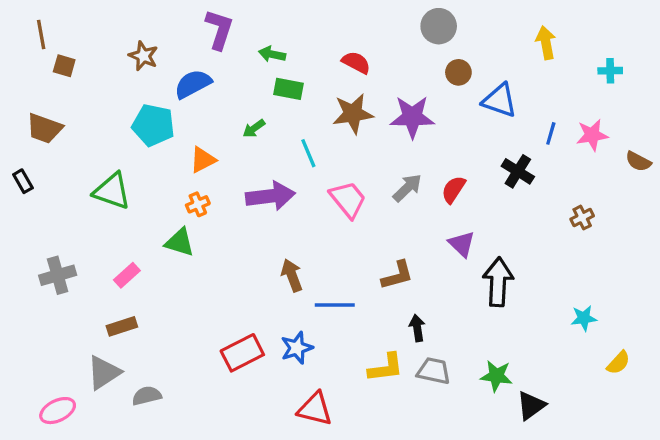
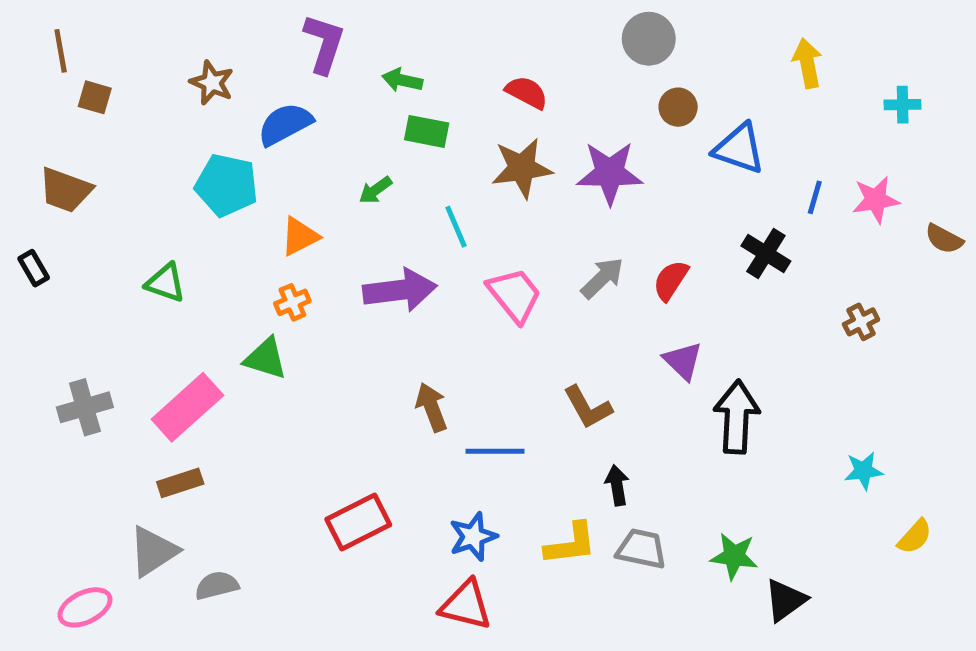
green triangle: (112, 191) -> (165, 283), size x0.7
pink rectangle: (127, 275) -> (187, 407), size x1.8
brown L-shape: (397, 275) -> (588, 407), turned 76
blue star: (297, 348) -> (473, 537), moved

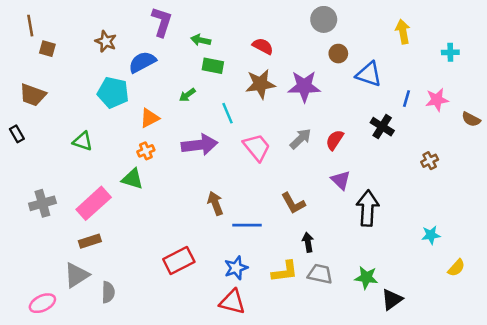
gray semicircle: (217, 585) -> (108, 292), turned 105

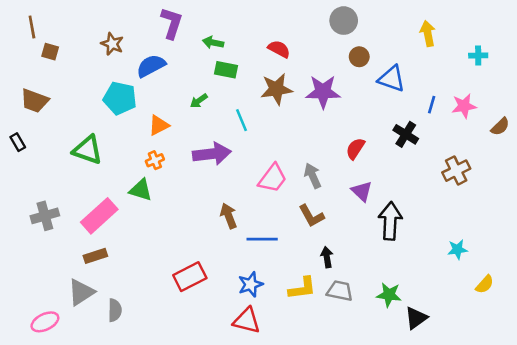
brown semicircle: (471, 119) -> (500, 127), turned -72
gray arrow: (301, 139) -> (313, 176), moved, turned -70
green triangle: (83, 141) -> (88, 150), size x1.4
pink trapezoid: (257, 147) -> (273, 178), moved, turned 76
brown cross: (430, 161) -> (456, 171), size x1.5

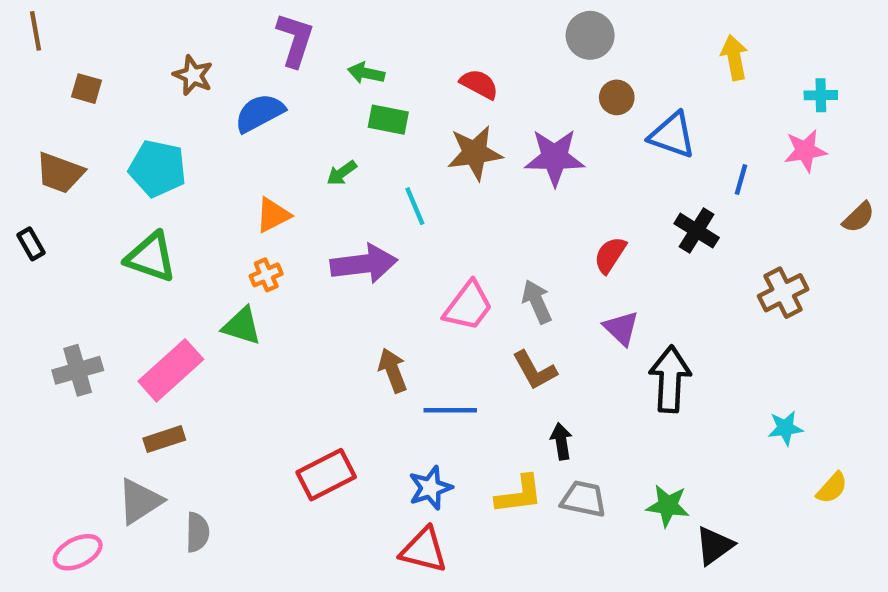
brown line: (32, 27) -> (35, 31), moved
cyan pentagon: (120, 98) -> (158, 168), moved
pink star: (464, 106) -> (805, 151), moved

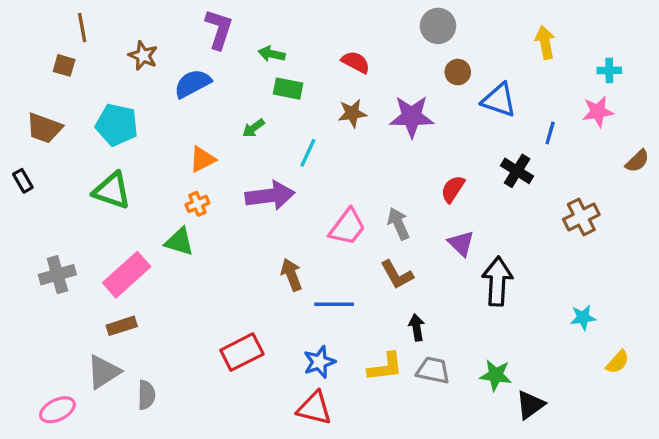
brown line: (35, 31) -> (82, 28), moved
brown star: (475, 153) -> (352, 113), size x0.7
cyan line: (415, 206) -> (308, 153), turned 48

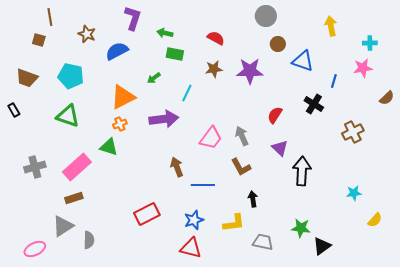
orange triangle: (202, 159) -> (123, 97), size x1.5
gray trapezoid: (433, 370) -> (263, 242), moved

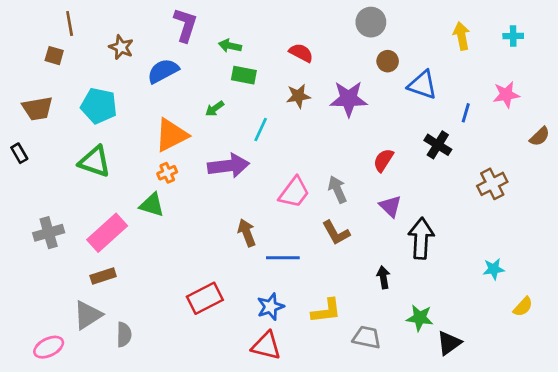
cyan cross: (370, 43) -> (513, 36), moved
brown trapezoid: (27, 78) -> (37, 109), turned -30
black arrow: (253, 199) -> (383, 277), moved

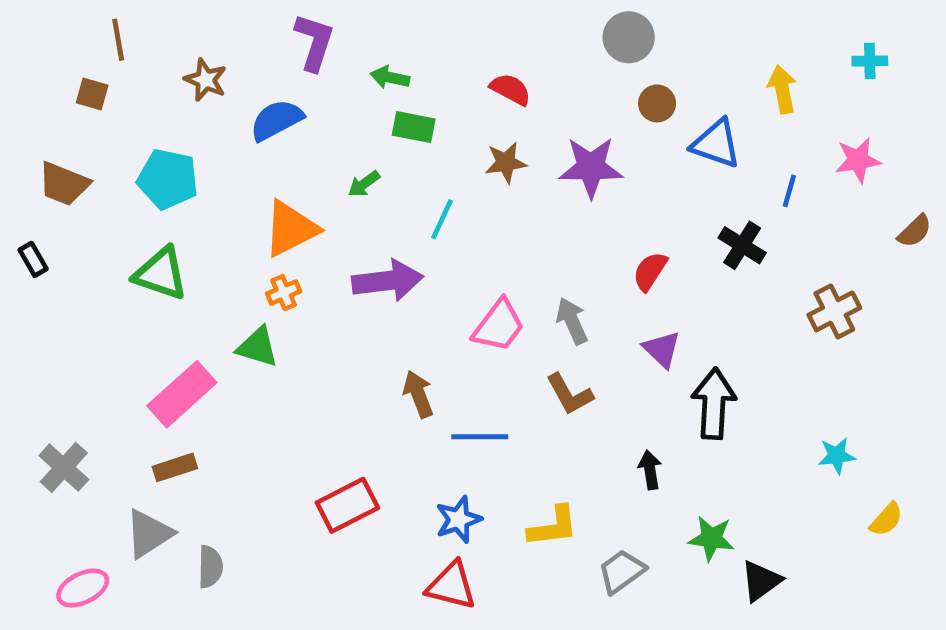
yellow arrow: (462, 36) -> (782, 89), moved
brown trapezoid: (37, 109) -> (64, 184), turned 32
gray cross: (49, 233) -> (64, 467), moved, turned -32
gray trapezoid: (367, 337) -> (622, 571), turned -48

